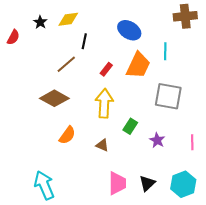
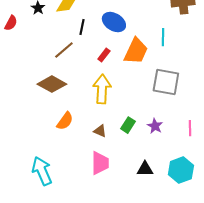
blue ellipse: (129, 30) -> (114, 22), moved
green rectangle: (130, 126) -> (128, 125), moved
pink trapezoid: (117, 183) -> (100, 163), moved
black triangle: (147, 183) -> (145, 169), turned 42

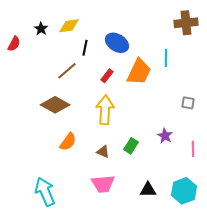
gray square: (166, 82) -> (188, 103), moved, size x0.5
purple star: (155, 126) -> (165, 136), moved
pink trapezoid: (100, 163) -> (103, 184), turned 85

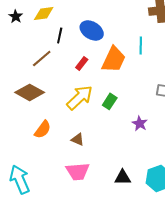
yellow arrow: (105, 110) -> (80, 97), turned 44
green rectangle: (131, 146) -> (110, 101), moved

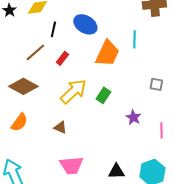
red rectangle: (82, 63) -> (62, 58), moved
orange semicircle: (43, 129) -> (19, 122), moved
brown triangle: (78, 139) -> (60, 127), moved

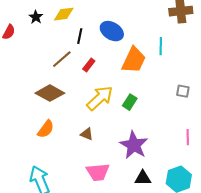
purple star: (133, 117) -> (134, 145), moved, size x1.8

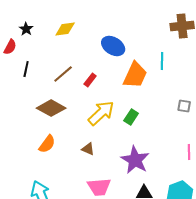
black star: (36, 17) -> (26, 29), moved
black line: (80, 36) -> (26, 69), moved

